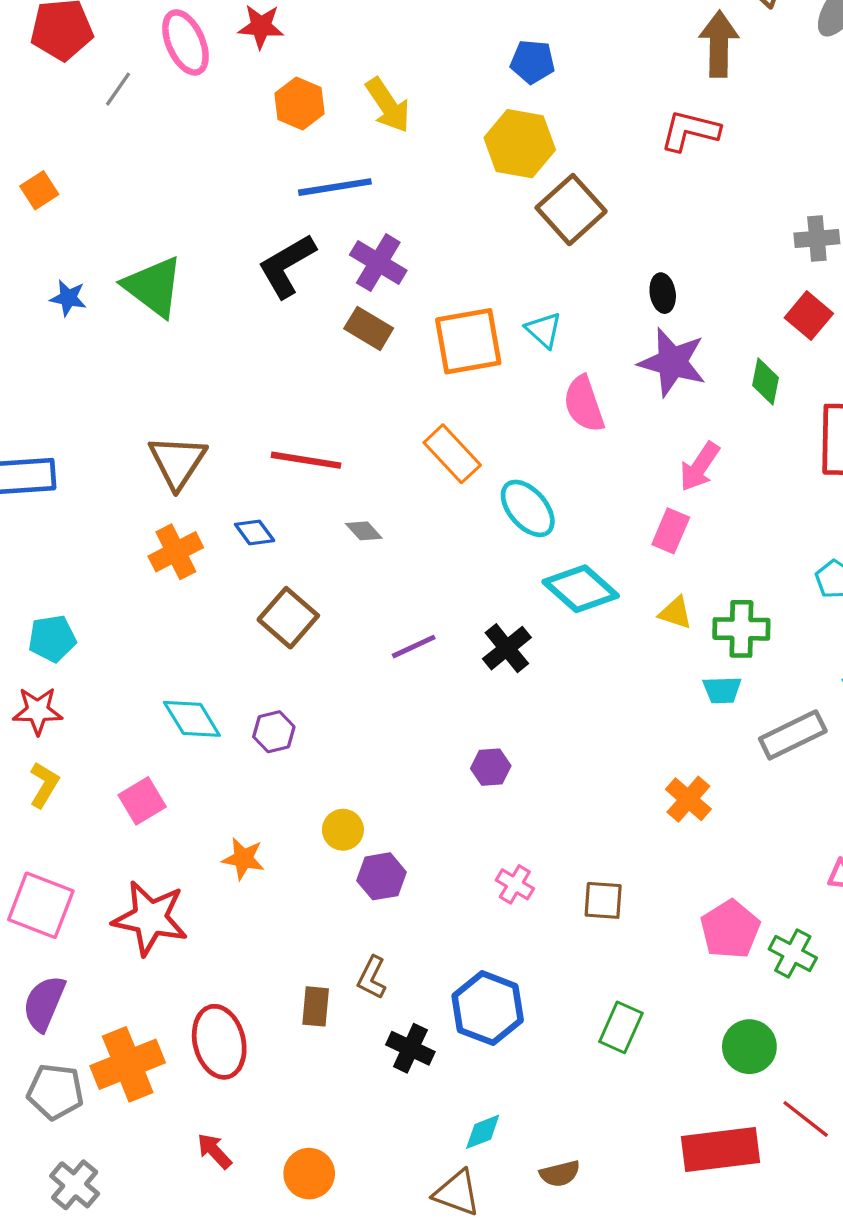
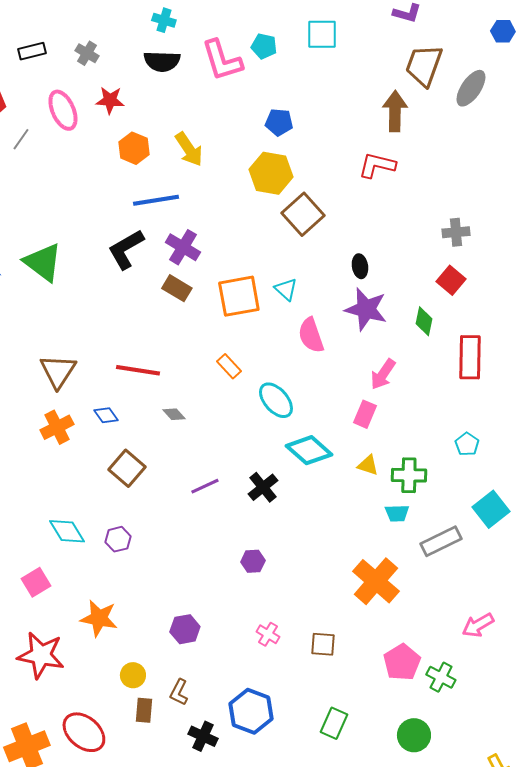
orange rectangle: (452, 454) -> (229, 366), size x0.7
orange cross: (688, 799) -> (376, 581), size x1.6
yellow circle: (343, 830) -> (133, 675), moved
orange star: (243, 859) -> (99, 618), size x1.4
red ellipse: (219, 1042) -> (84, 732), turned -36

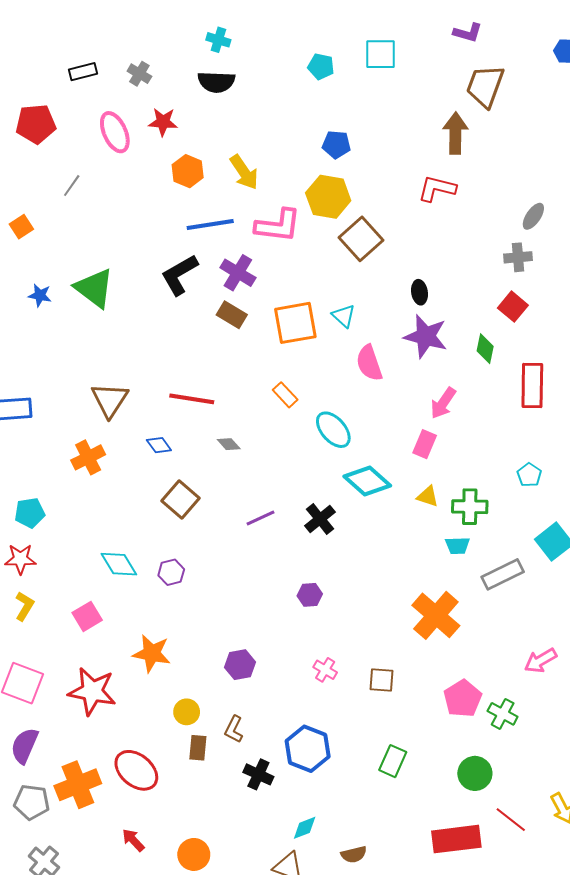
pink L-shape: (222, 60) -> (278, 226), moved, turned -66
gray ellipse: (471, 88) -> (533, 216), moved, size x0.7
gray line: (21, 139) -> (72, 186), moved
orange cross: (57, 427) -> (88, 457), moved

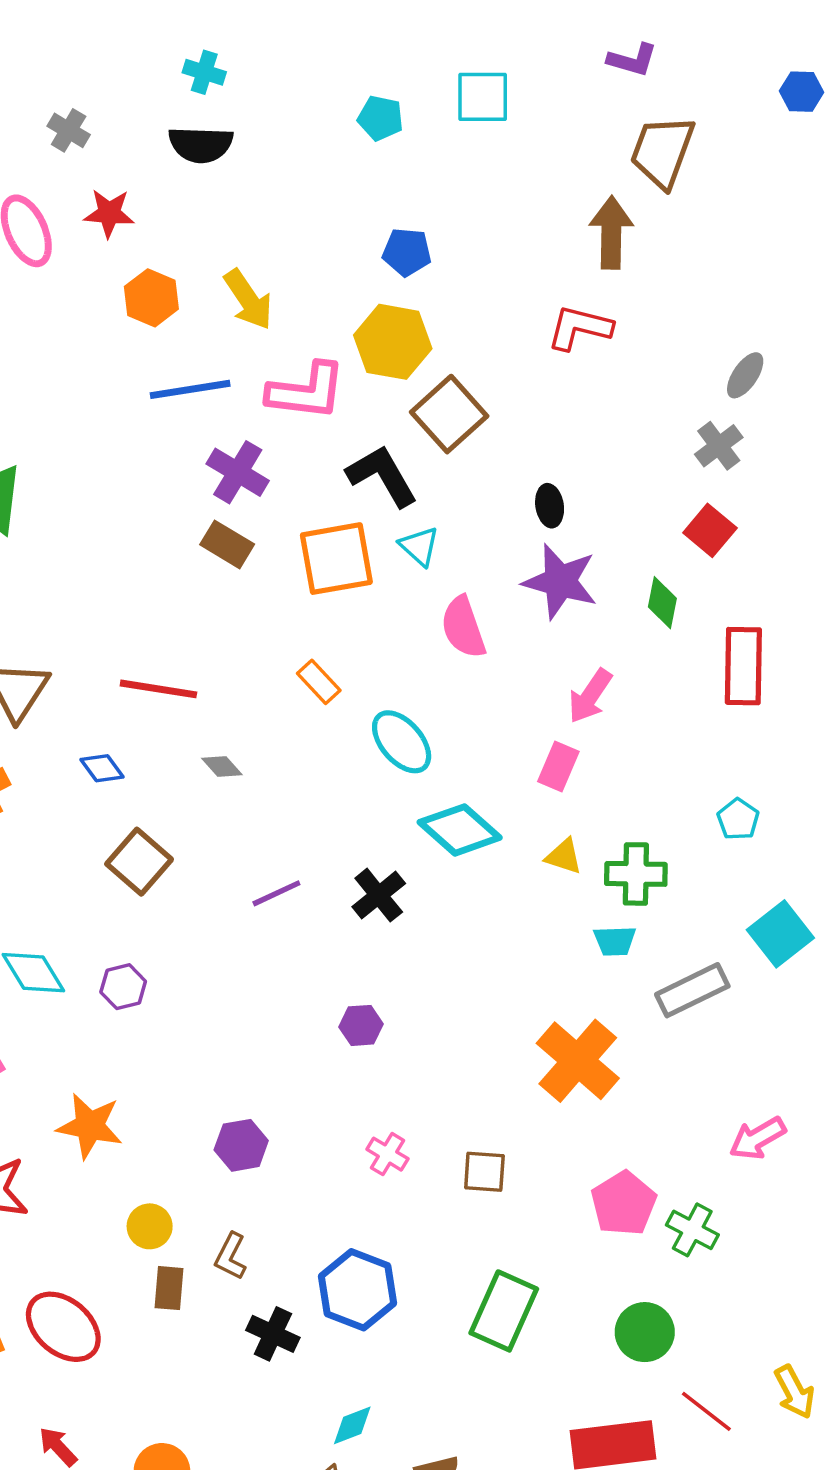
gray cross: (518, 257) -> (719, 446), turned -32
black L-shape: (179, 275) -> (382, 476), moved, turned 90
green rectangle: (393, 761) -> (504, 1311), size x1.4

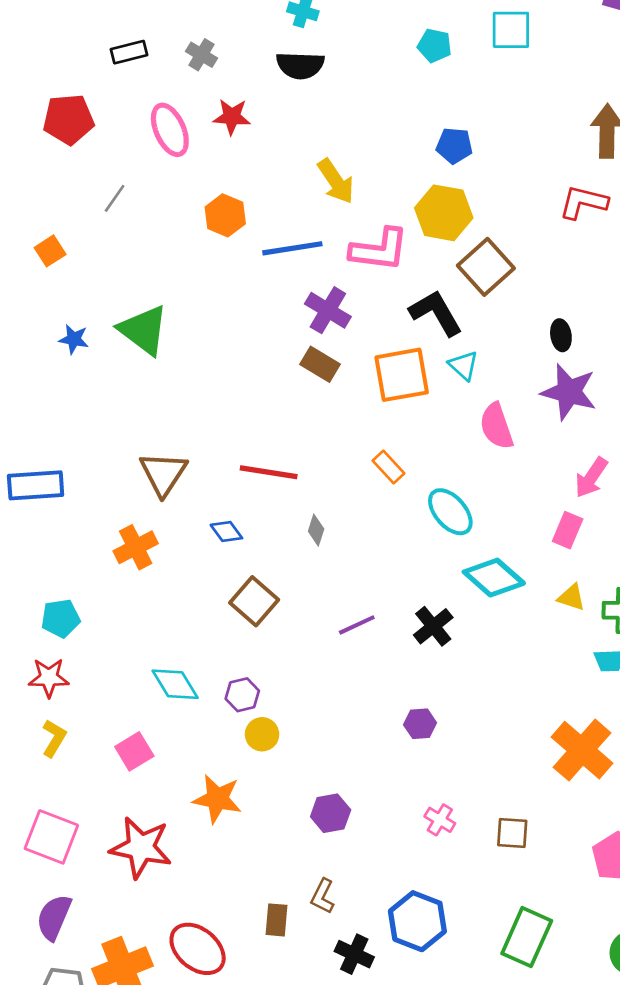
orange hexagon: (151, 298) -> (225, 215), moved
gray diamond: (222, 766) -> (316, 530), turned 60
yellow circle: (150, 1226) -> (262, 734), moved

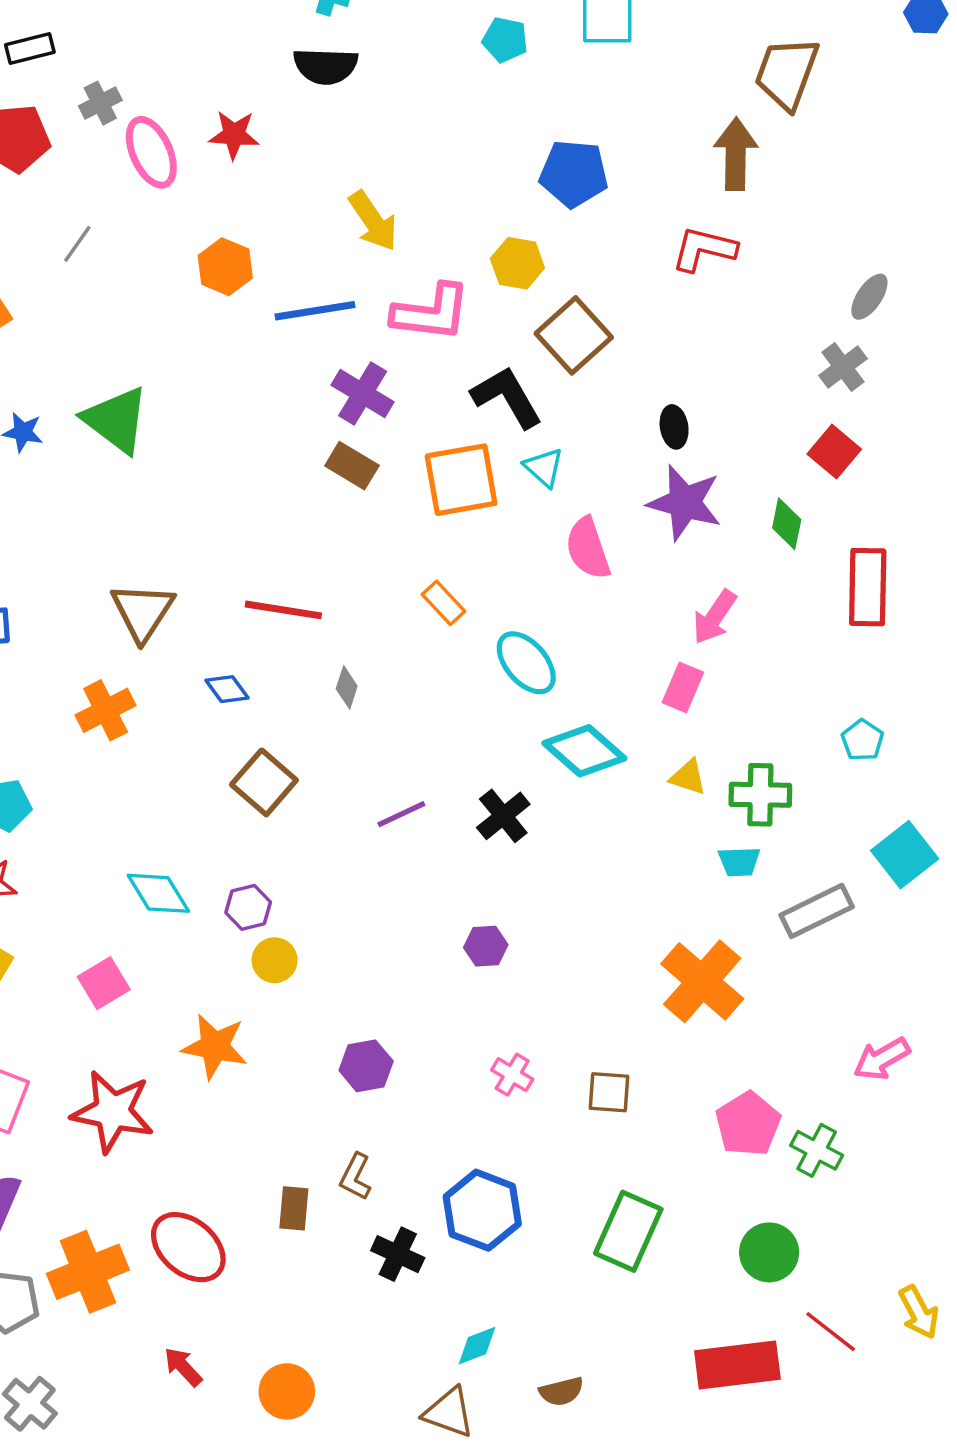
black rectangle: (129, 52) -> (30, 48), moved
gray cross: (201, 55) -> (100, 103), moved, turned 32
blue pentagon: (454, 146) -> (574, 173), moved, size x1.4
yellow hexagon: (444, 213) -> (517, 263), size x0.7

